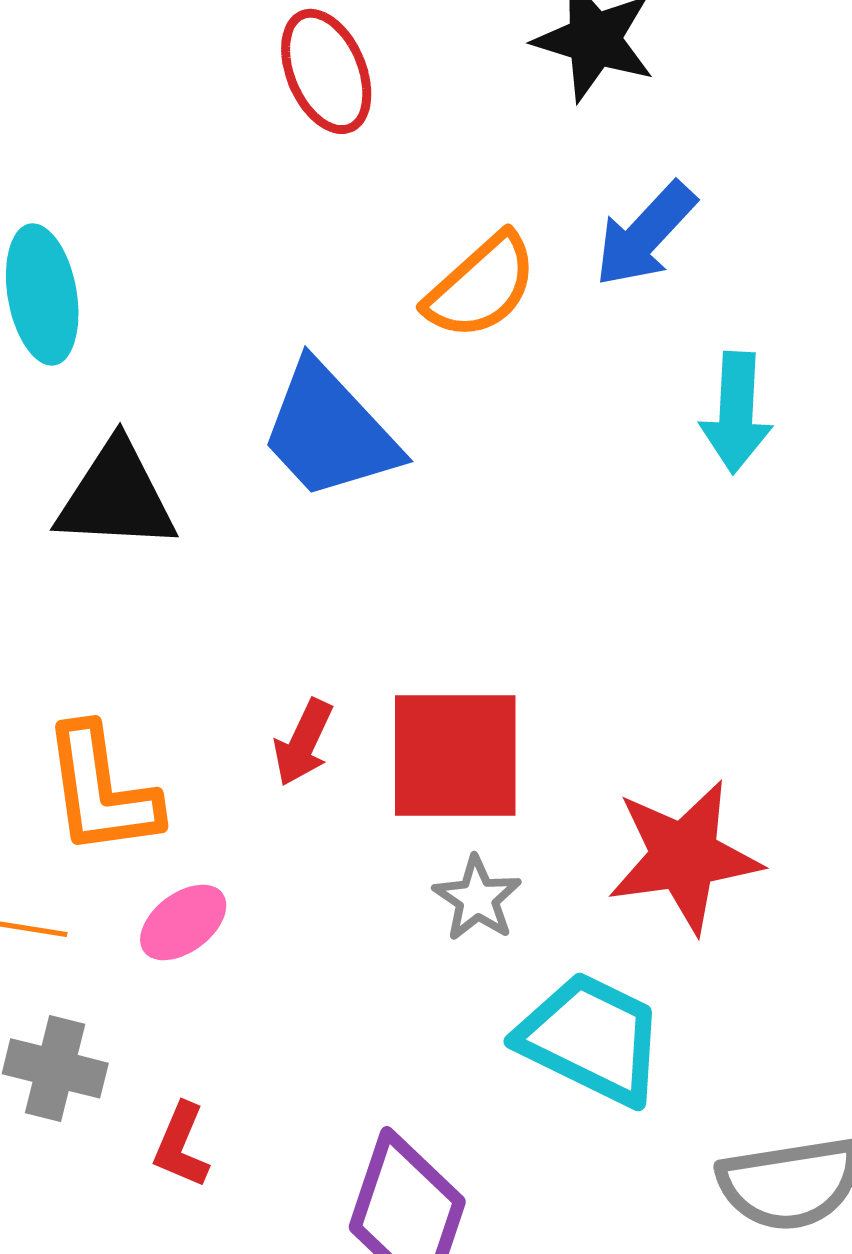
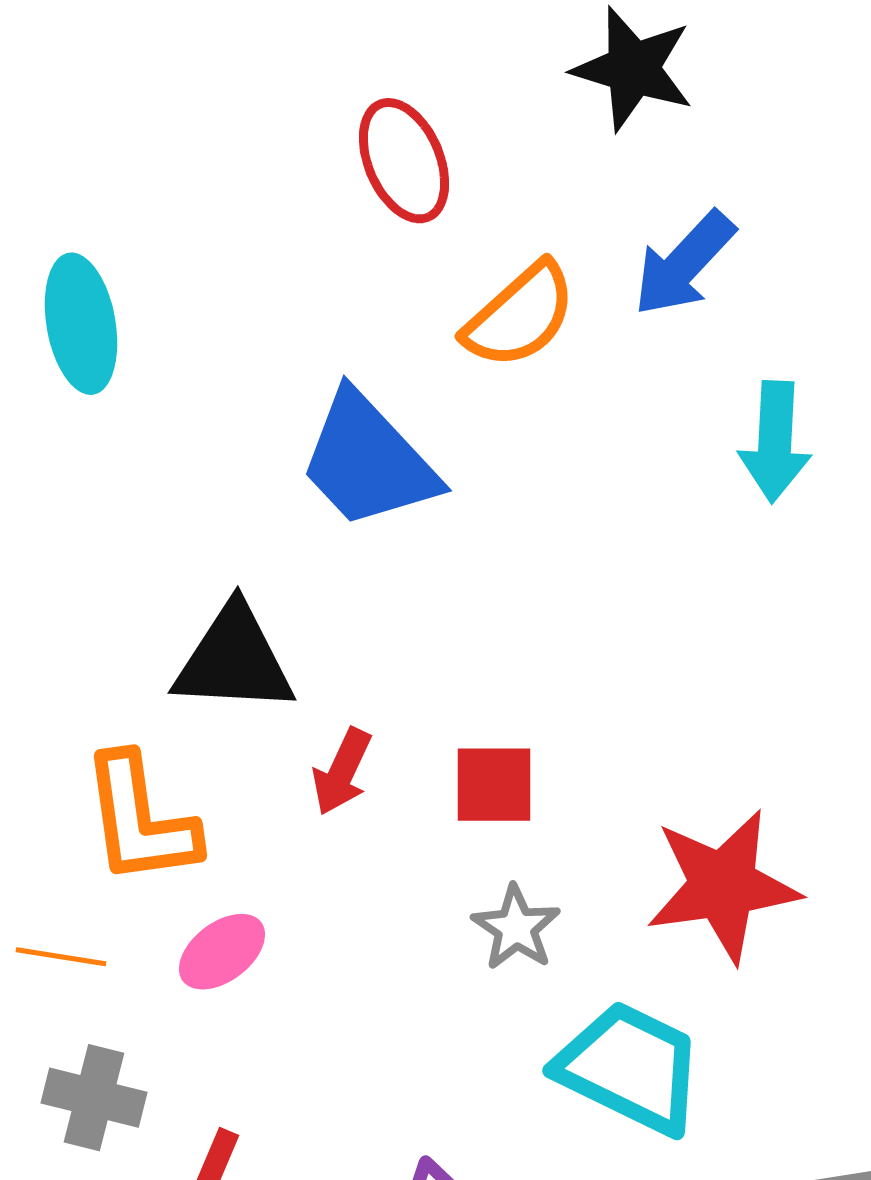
red ellipse: (326, 71) -> (404, 161), moved
black triangle: (116, 496) -> (234, 660), moved
red square: (455, 755) -> (494, 785), size x0.6

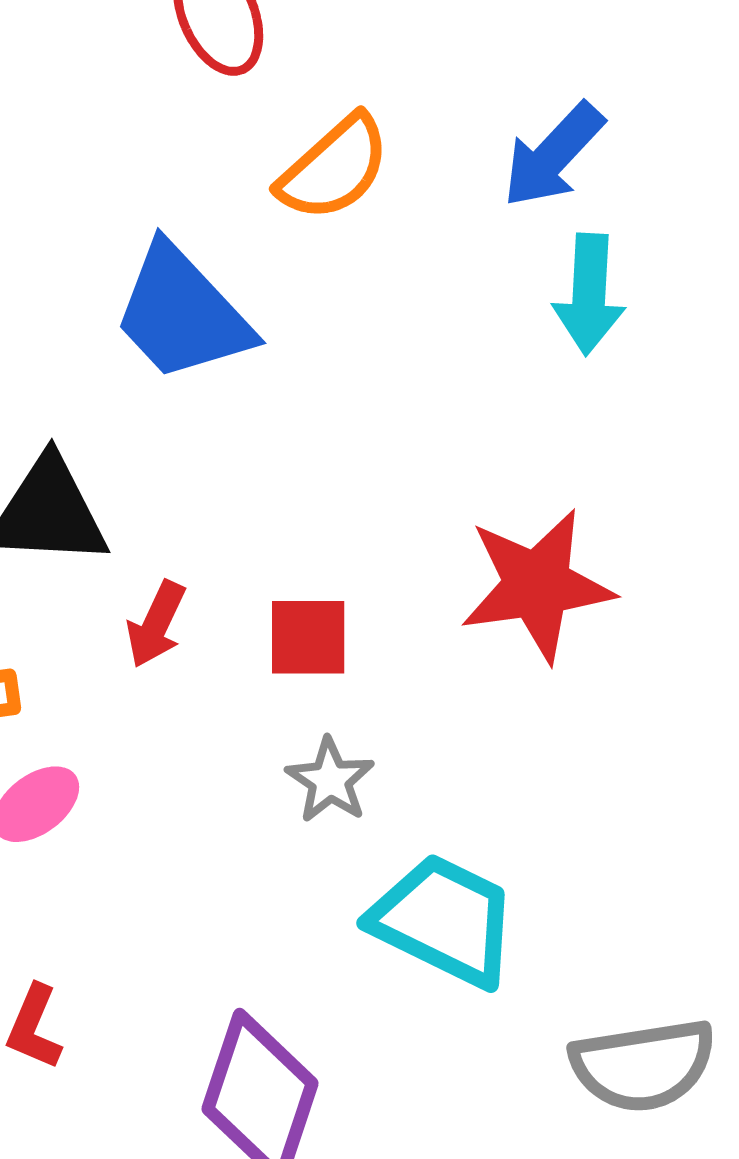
blue arrow: (684, 264) -> (553, 155), moved
red star: (723, 886) -> (537, 585), moved

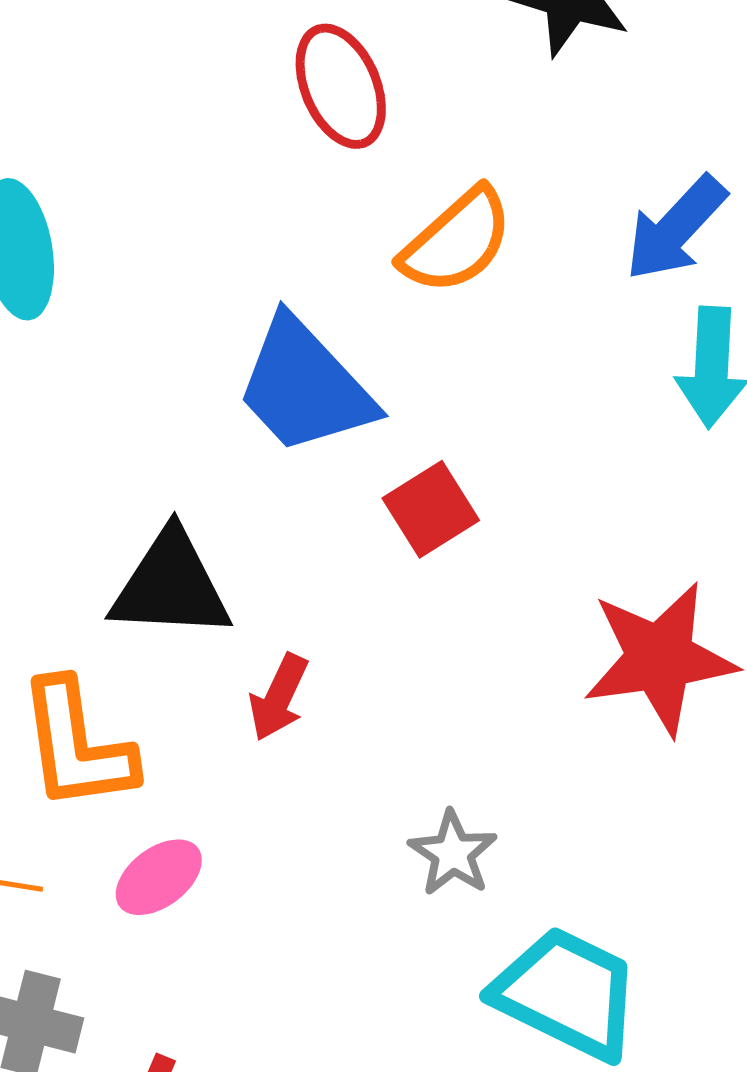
red square: (308, 637) -> (431, 509), moved, turned -32

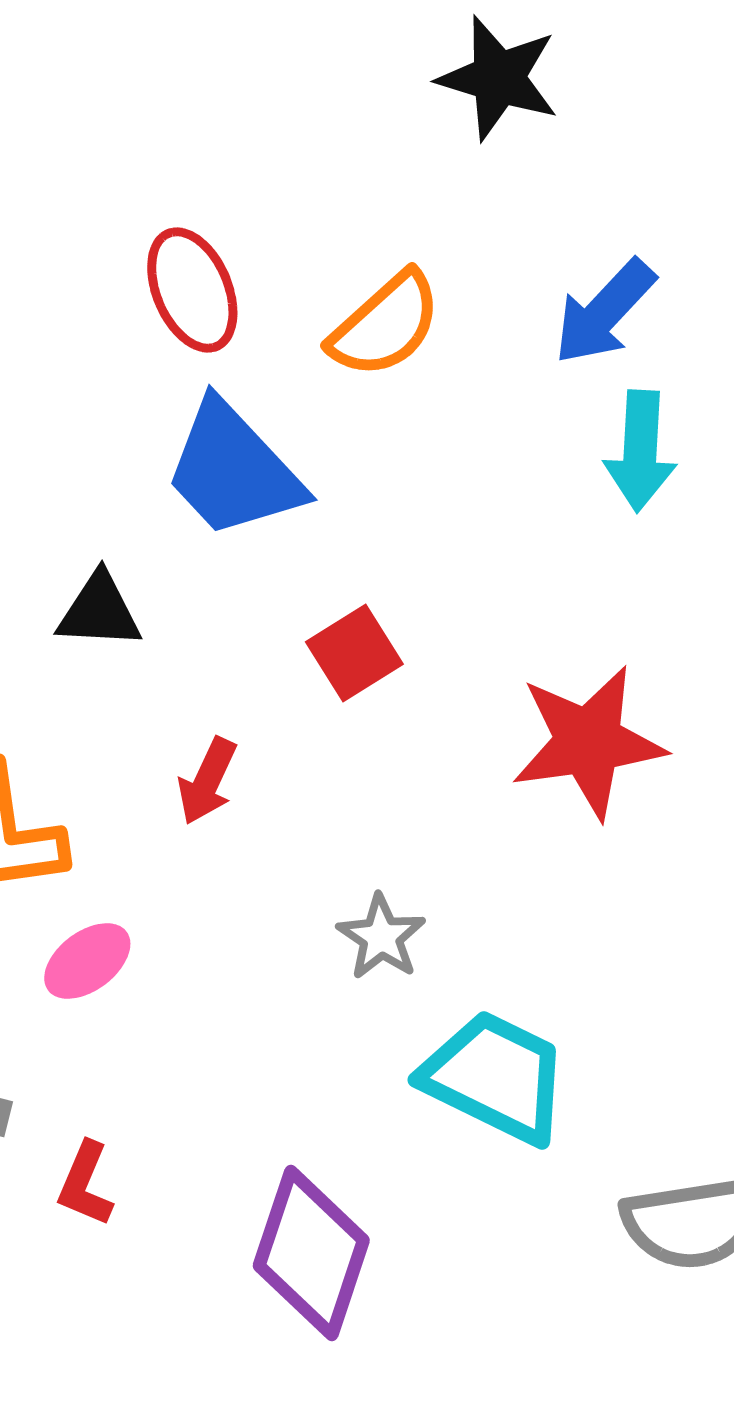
red ellipse: (341, 86) -> (192, 290), moved
red square: (431, 509) -> (354, 653), moved
black triangle: (171, 585) -> (99, 611), moved, size x0.7

